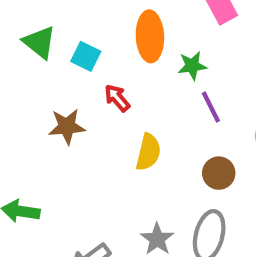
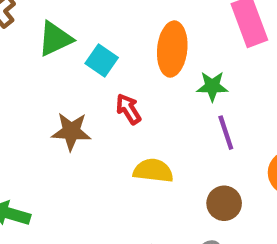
green triangle: (40, 42) -> (55, 39), turned 48
yellow semicircle: (148, 152) -> (153, 171), turned -105

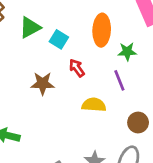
purple line: (226, 133) -> (119, 80), moved

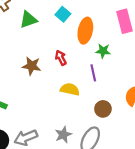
cyan square: (59, 39) -> (63, 14), moved

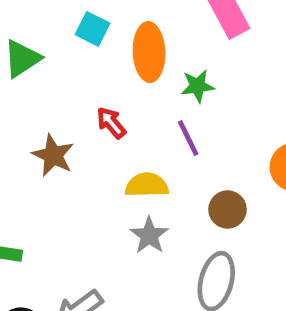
brown star: (32, 66) -> (53, 155), turned 30
gray star: (63, 135) -> (149, 235), moved

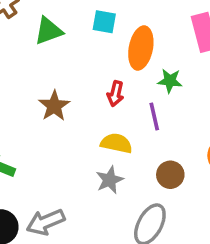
cyan square: (93, 29) -> (104, 22), turned -30
red arrow: (111, 123) -> (116, 94), moved, turned -140

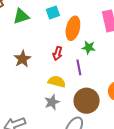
cyan square: (104, 22) -> (53, 12), turned -32
brown circle: (170, 175) -> (87, 101), size x1.6

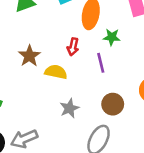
yellow semicircle: (57, 82) -> (56, 72), moved
brown circle: (87, 101) -> (113, 104), size x0.7

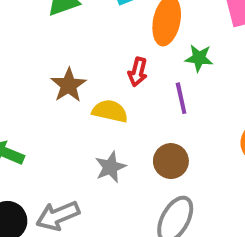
brown circle: (113, 104) -> (171, 161), moved
gray star: (69, 108) -> (110, 167), moved

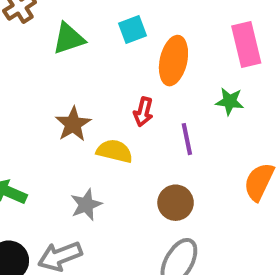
green star: (199, 58) -> (230, 101), moved
gray star: (110, 167) -> (86, 205), moved

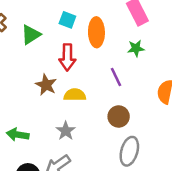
cyan square: (132, 30) -> (67, 20), turned -35
red arrow: (143, 112) -> (67, 57), moved, size x1.5

